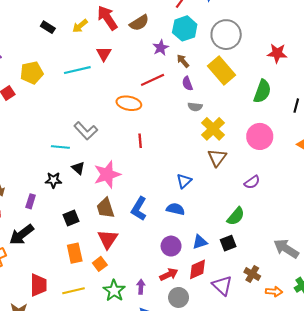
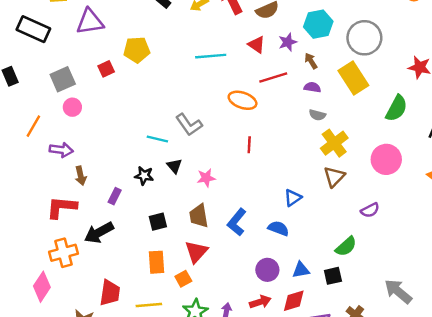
red triangle: (104, 54) -> (257, 45), moved, turned -35
cyan line: (77, 70) -> (211, 56), moved
purple semicircle: (187, 84) -> (312, 87), turned 112
pink star: (107, 174) -> (206, 178), size x0.6

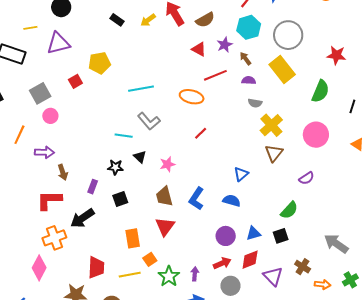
cyan line: (211, 56) -> (141, 89), moved
red line: (249, 145) -> (201, 133), turned 48
black square: (158, 222) -> (120, 199), moved
orange square: (183, 279) -> (150, 259), moved

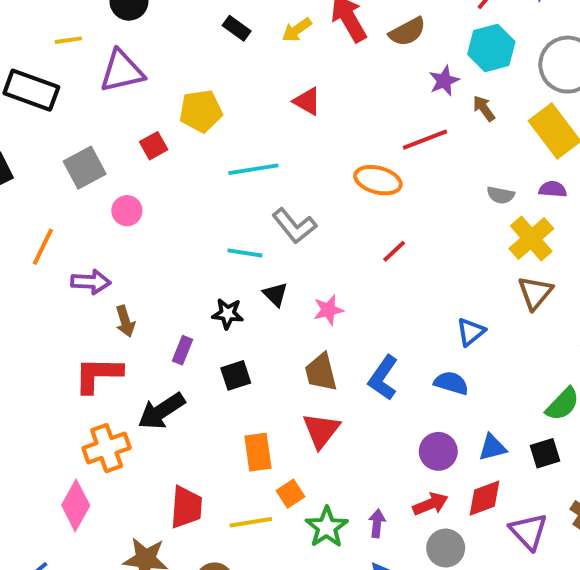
red triangle: (199, 49) -> (307, 101), moved
purple semicircle: (249, 80) -> (553, 189), moved
cyan line: (141, 89) -> (253, 169), moved
pink circle: (50, 116) -> (127, 211), moved

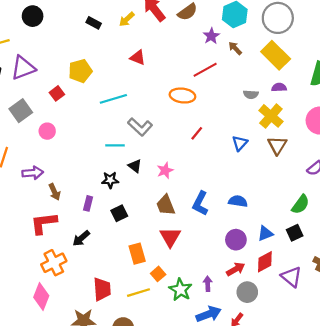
purple triangle: (122, 71) -> (23, 68), moved
blue triangle: (471, 332) -> (240, 143), moved
black arrow: (161, 411) -> (81, 238), size x0.7

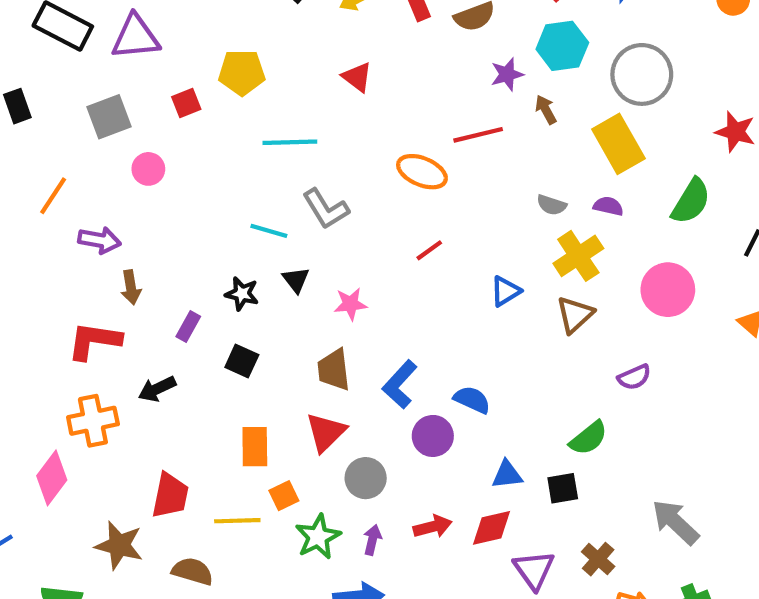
black square: (119, 213) -> (242, 361), turned 35
purple circle: (236, 240) -> (433, 436), moved
gray circle: (247, 292) -> (366, 478), moved

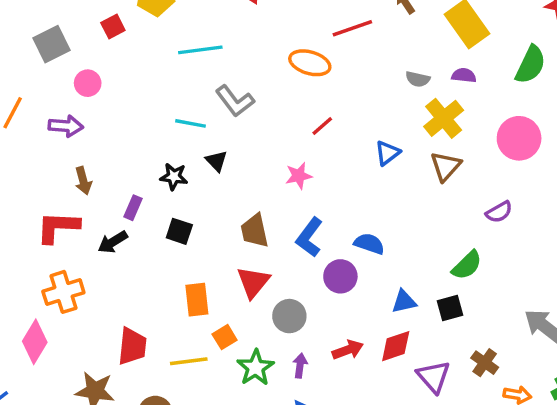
purple arrow: (99, 240) -> (66, 126), moved
pink star: (350, 304) -> (299, 176), moved
black arrow: (157, 389) -> (113, 242), moved

